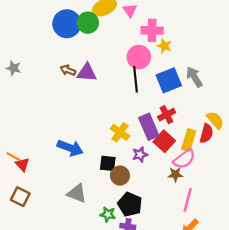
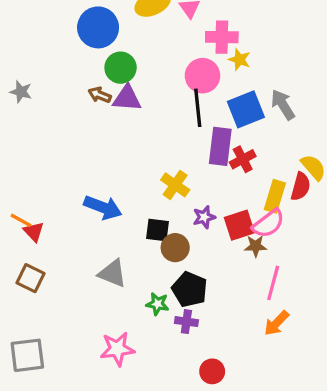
green circle: (88, 23) -> (121, 68), moved
purple rectangle: (149, 127) -> (220, 146), moved, turned 30
red square: (164, 141) -> (239, 225), moved, turned 30

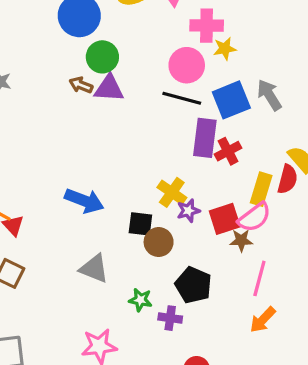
yellow star: (239, 60) -> (225, 49), turned -30
black line: (198, 108) -> (182, 98), turned -69
yellow cross: (175, 185) -> (172, 192), moved
black pentagon: (190, 289) -> (193, 285), moved

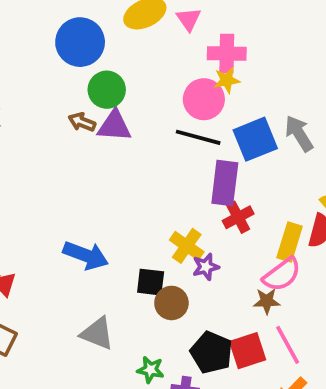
yellow star: (225, 49) -> (227, 80), moved
red cross: (228, 151) -> (238, 217), moved
red square: (225, 219) -> (248, 351), moved
pink line: (259, 278) -> (288, 345), turned -44

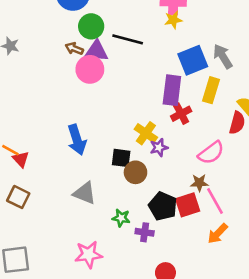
pink circle: (204, 99) -> (90, 69), moved
black line: (198, 137) -> (128, 39), moved
yellow rectangle: (290, 242) -> (211, 90), moved
blue arrow: (86, 255) -> (77, 140), turned 52
brown star: (267, 301) -> (199, 183), moved

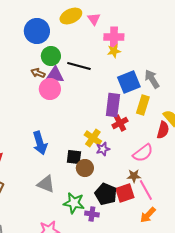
green star: (121, 218) -> (74, 203), size x1.5

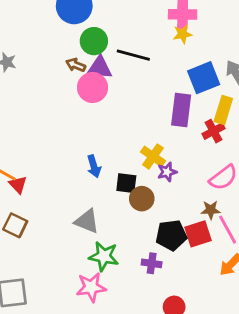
red cross: (120, 123) -> (213, 131), moved
blue arrow: (40, 143) -> (94, 166), moved, size x0.7
black pentagon: (106, 194) -> (171, 235), turned -30
green star: (74, 203) -> (104, 256), moved

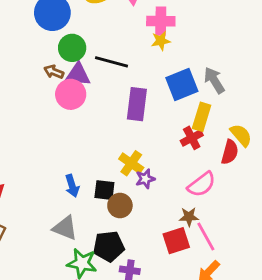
purple rectangle: (181, 110) -> (137, 104), moved
blue arrow: (94, 166) -> (72, 186), moved
black pentagon: (171, 235) -> (109, 246), moved

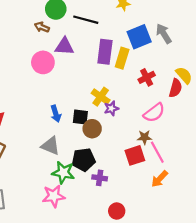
purple triangle: (78, 75) -> (64, 46), moved
pink circle: (71, 94) -> (43, 62), moved
yellow rectangle: (202, 117) -> (122, 58), moved

